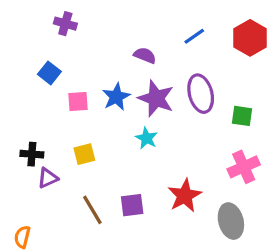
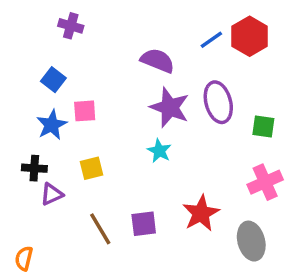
red hexagon: (250, 38) -> (250, 36), moved
purple semicircle: (145, 55) -> (158, 61), size x1.4
blue star: (116, 97) -> (52, 125), moved

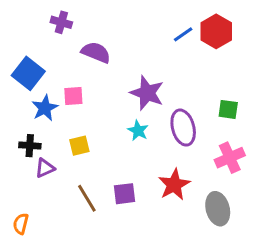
purple semicircle: (158, 61) -> (96, 52), moved
blue square: (53, 80) -> (28, 73), moved, size x1.5
purple ellipse: (218, 102) -> (183, 128), moved

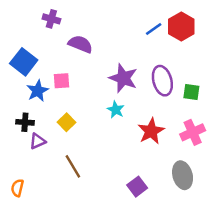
purple ellipse: (183, 128) -> (162, 81), moved
yellow square: (79, 146) -> (67, 122), turned -30
red star: (174, 185) -> (151, 131), moved
purple square: (124, 194) -> (137, 187), moved, turned -30

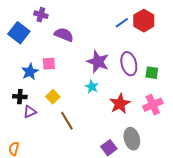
blue square: (24, 62) -> (19, 33), moved
brown line: (73, 166) -> (67, 121), moved
gray ellipse: (183, 175) -> (132, 139), moved

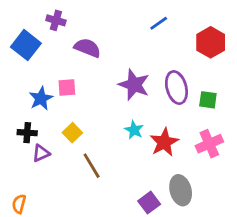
red hexagon: (144, 21) -> (211, 42), moved
blue line: (122, 23) -> (159, 23), moved
cyan star: (92, 87) -> (134, 130), moved

